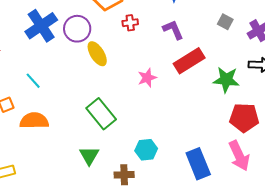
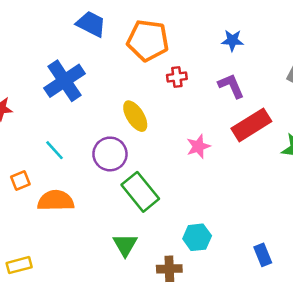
purple circle: (77, 29) -> (110, 154), moved
blue rectangle: (198, 164) -> (263, 255), size x0.6

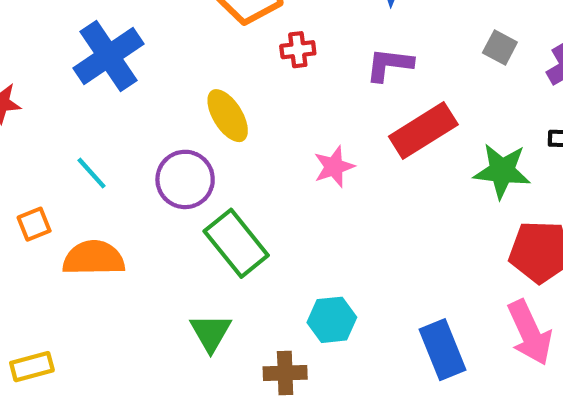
purple L-shape: (231, 86) -> (389, 65), turned -60
blue rectangle: (263, 255) -> (442, 350), size x1.5

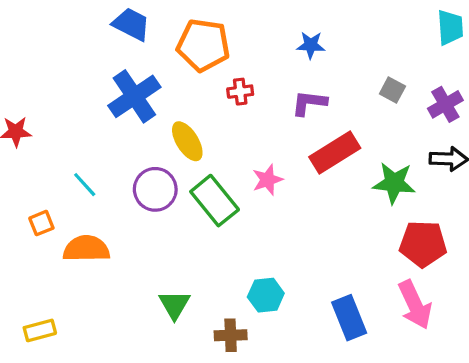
blue cross: (109, 56) -> (134, 96), moved
green rectangle: (236, 243) -> (215, 201), moved

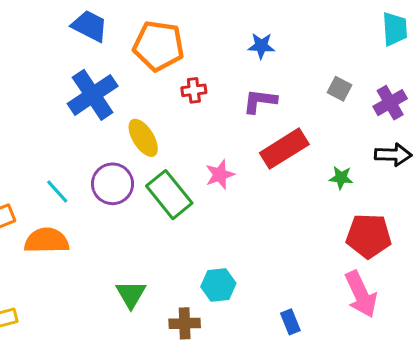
green star: (394, 183) -> (341, 178), size x0.6
cyan line: (85, 185) -> (57, 192), moved
blue rectangle: (349, 318) -> (290, 322), moved, size x0.6

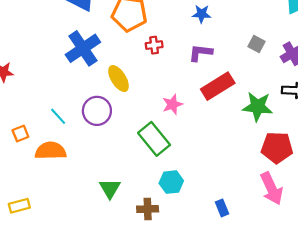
green star: (341, 178) -> (258, 107), size x1.8
green rectangle: (169, 195) -> (154, 139), moved

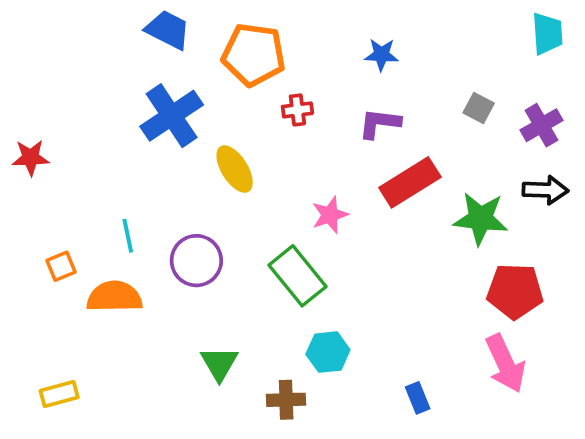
purple circle: (97, 111) -> (196, 261), moved
cyan line: (58, 116) -> (128, 236), turned 30

